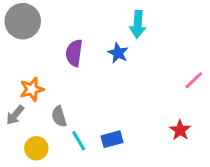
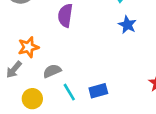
blue star: (118, 53) -> (127, 25), moved
gray semicircle: (59, 117) -> (52, 71), turned 84

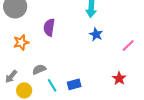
orange star: (28, 47) -> (21, 42), moved
gray arrow: (14, 70) -> (11, 76), moved

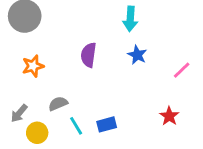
purple semicircle: (49, 27) -> (89, 55), moved

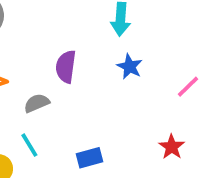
gray semicircle: (58, 104) -> (37, 103), moved
cyan line: (76, 126) -> (29, 145), moved

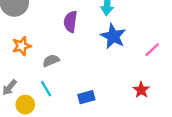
purple semicircle: (66, 67) -> (70, 22), moved
blue star: (130, 67) -> (113, 36), size x1.5

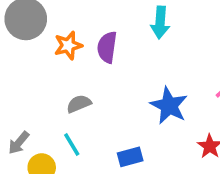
blue star: (113, 36) -> (169, 106), moved
orange star: (22, 46) -> (68, 45), moved

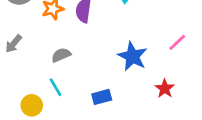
gray arrow: (19, 143) -> (14, 44), moved

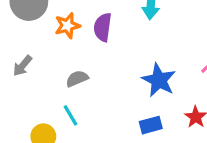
blue rectangle: (102, 97) -> (151, 125), moved

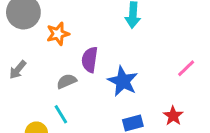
purple semicircle: (103, 27) -> (90, 60), moved
blue star: (159, 80) -> (123, 81), moved

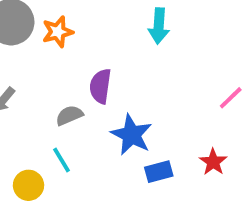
orange star: (58, 34) -> (58, 32), moved
blue star: (123, 81) -> (132, 135), moved

